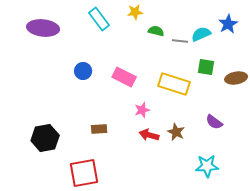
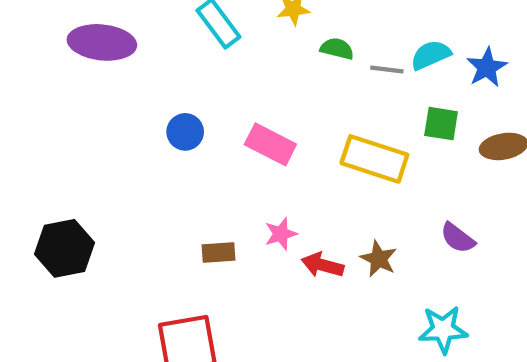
blue star: (228, 24) -> (487, 67), moved
pink star: (142, 110) -> (281, 234), moved
black hexagon: (45, 138) -> (64, 248), moved

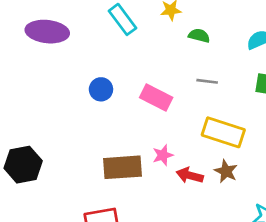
gray line: (387, 69) -> (207, 81), moved
yellow rectangle: (374, 159) -> (223, 132), moved
brown rectangle: (218, 253) -> (122, 167), size x1.8

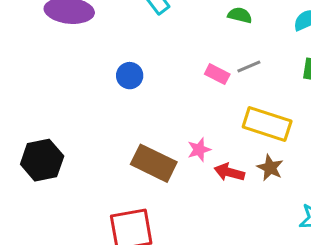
gray line: (207, 81) -> (249, 67), turned -30
pink rectangle: (156, 97) -> (217, 74), moved, size x0.7
brown rectangle: (122, 167) -> (154, 163), turned 30

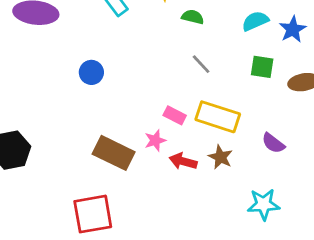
gray line: (249, 67) -> (201, 64), turned 70
pink rectangle: (217, 74) -> (175, 115), moved

